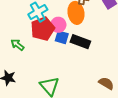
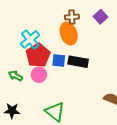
pink circle: (58, 25) -> (39, 75), moved

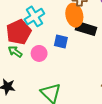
red pentagon: (38, 55) -> (19, 32), moved
black rectangle: (78, 62) -> (86, 29), moved

